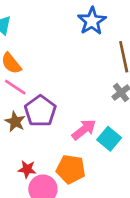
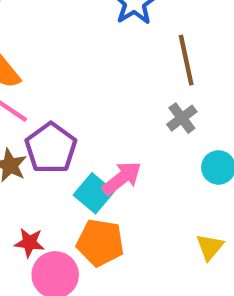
cyan square: (109, 139) -> (94, 193), moved

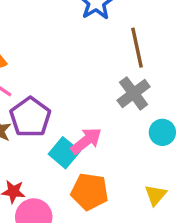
gray cross: (182, 118) -> (134, 93), size x1.4
orange pentagon: (100, 243) -> (90, 192), moved

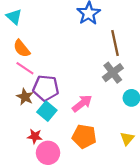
purple pentagon: (30, 117) -> (46, 88), turned -30
cyan square: (64, 153) -> (47, 111), moved

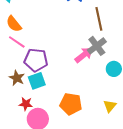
brown star: (25, 97) -> (17, 78), moved
pink arrow: (82, 103) -> (84, 55), moved
cyan square: (47, 111) -> (37, 81), turned 30

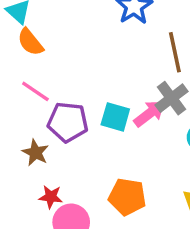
orange semicircle: (14, 24) -> (30, 42), moved
cyan square: (37, 81) -> (115, 117), moved, turned 36

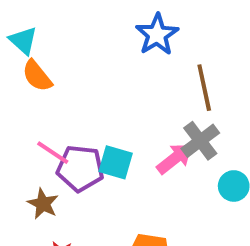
pink line: (35, 91) -> (53, 153), moved
cyan square: (115, 117) -> (116, 162), moved

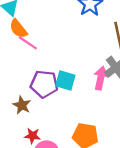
pink line: (53, 153) -> (28, 43), moved
pink arrow: (175, 158) -> (101, 78), turned -40

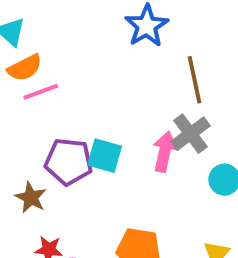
orange semicircle: (18, 29) -> (25, 68), turned -78
pink line: (28, 43) -> (41, 92), turned -54

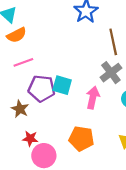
pink line: (41, 92) -> (23, 62), moved
pink arrow: (165, 152) -> (93, 98), moved

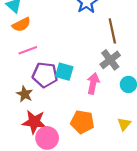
red star: (30, 139) -> (34, 122), size x1.6

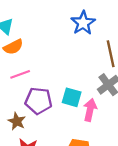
cyan square: (64, 72) -> (72, 97), moved

